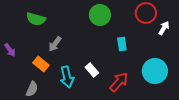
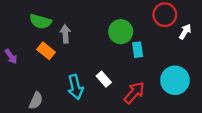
green circle: (100, 15) -> (121, 32), moved
gray arrow: (55, 44) -> (65, 34), moved, turned 140
orange rectangle: (41, 64) -> (46, 51), moved

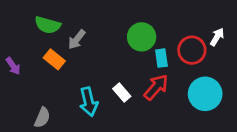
red circle: (165, 15) -> (192, 50), moved
gray arrow: (65, 34) -> (77, 40), turned -138
red arrow: (134, 93) -> (156, 87), moved

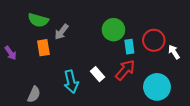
white arrow: (217, 37) -> (174, 52), moved, turned -64
orange rectangle: (54, 59) -> (43, 48), turned 42
cyan circle: (205, 94) -> (157, 87), moved

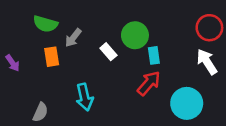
red circle: (154, 40) -> (209, 28), moved
white arrow: (174, 52) -> (207, 62), size x1.5
white rectangle: (98, 74) -> (108, 52), moved

